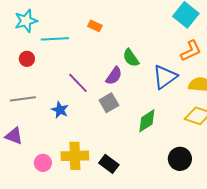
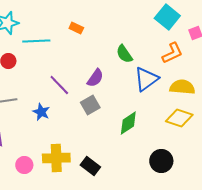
green semicircle: (131, 58) -> (124, 54), moved

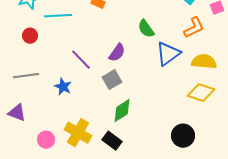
green diamond: (128, 123) -> (122, 111), moved
yellow cross: (56, 158) -> (78, 133), turned 32

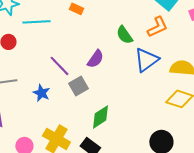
orange L-shape: (194, 28) -> (157, 27), moved
gray square: (112, 80) -> (78, 86), moved

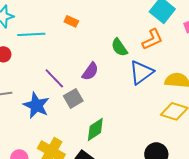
blue star: (41, 93) -> (36, 105), size x1.5

